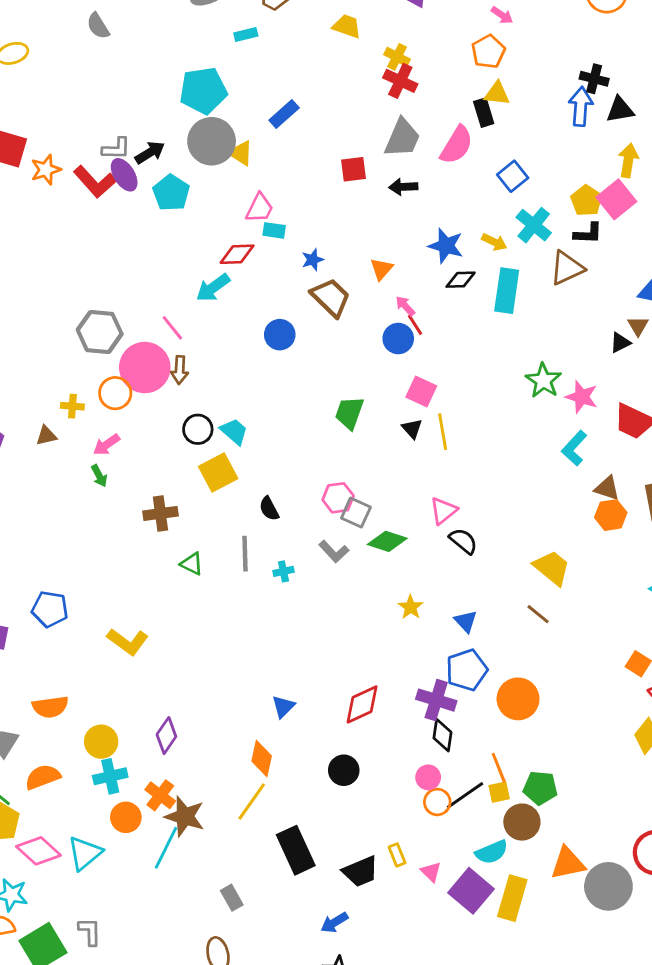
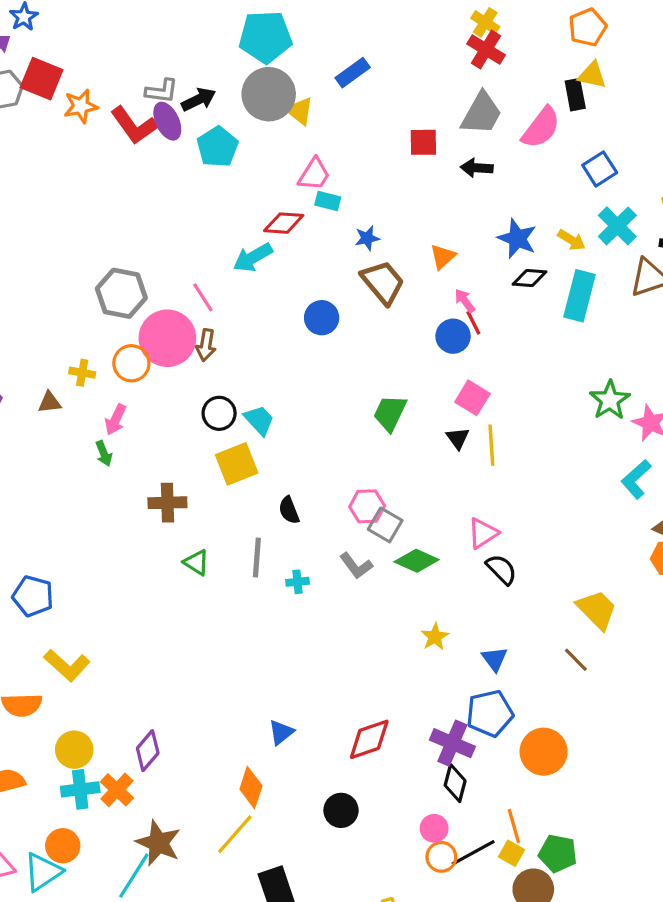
pink arrow: (106, 445) -> (116, 420), turned -36
yellow L-shape: (128, 642) -> (67, 665), moved
yellow square: (499, 792) -> (511, 853), turned 35
orange cross: (160, 795) -> (117, 790), moved
orange circle: (126, 817) -> (63, 846), moved

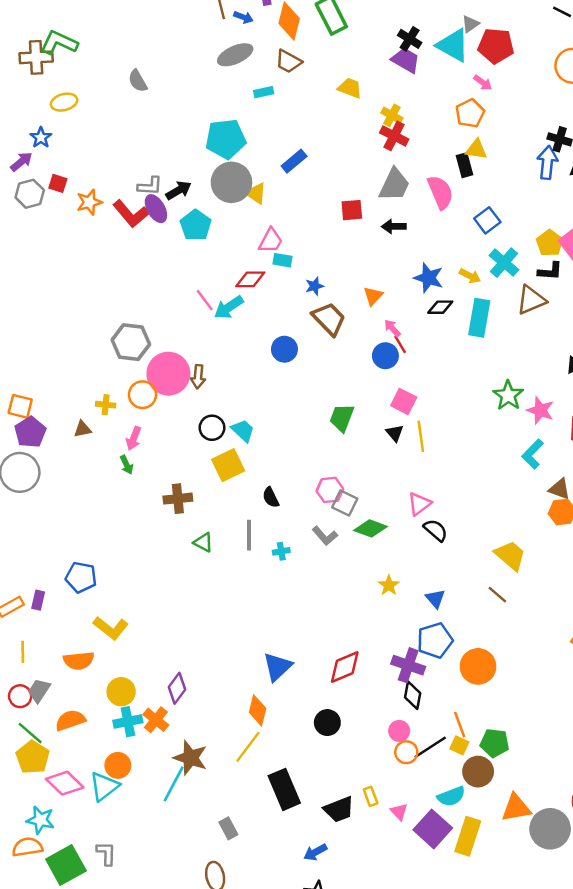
red square: (42, 79) -> (58, 183), size x0.6
pink semicircle: (541, 128) -> (440, 192), turned -56
pink line: (203, 297) -> (205, 300), moved
blue triangle: (281, 732) -> (277, 667), size x1.5

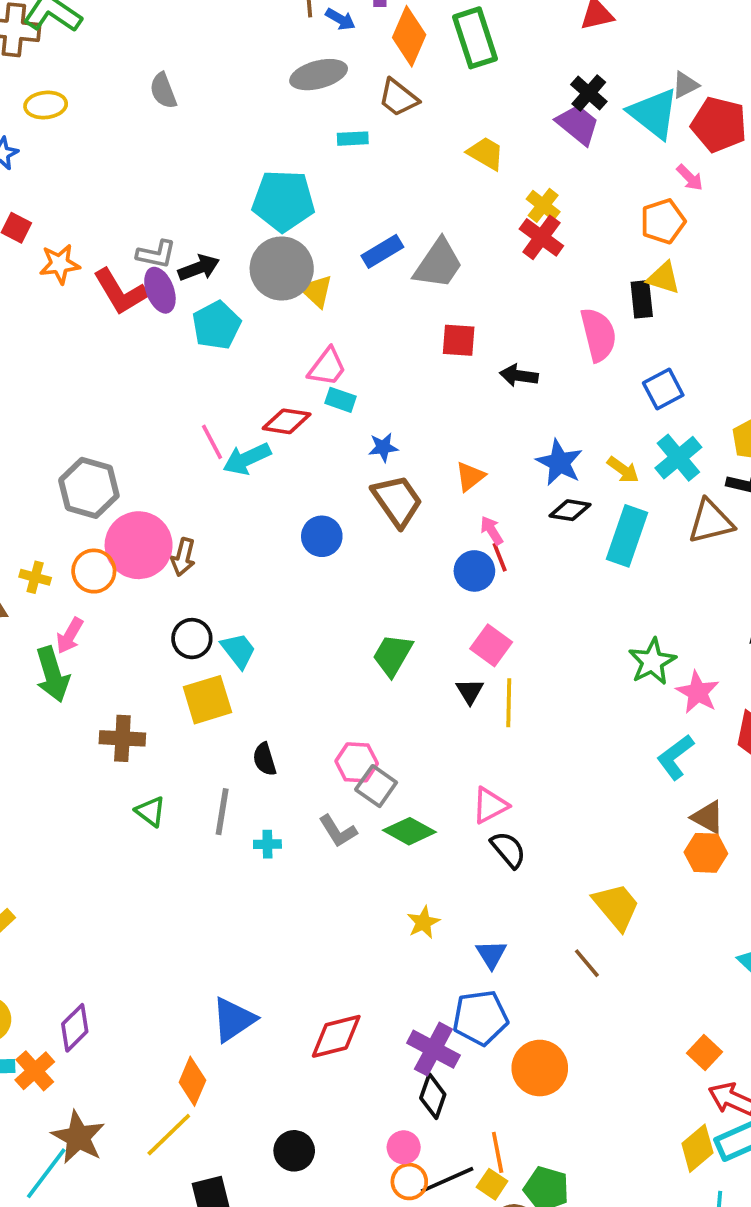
gray trapezoid: (394, 185) -> (438, 264), moved
green arrow: (127, 465) -> (52, 674), size x1.8
black circle: (327, 723) -> (294, 1151), moved

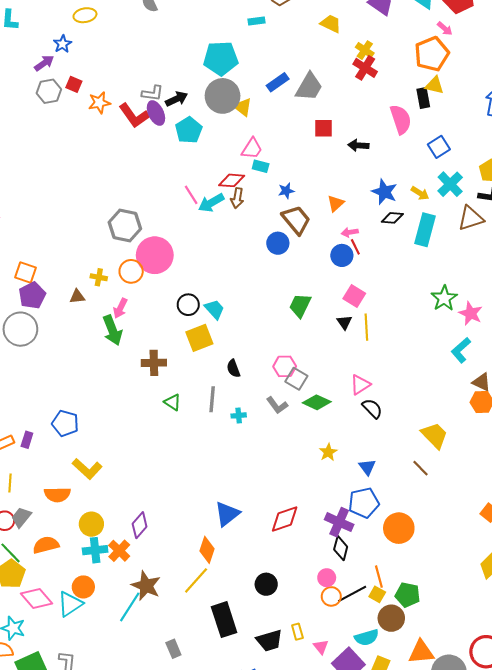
orange pentagon: (663, 221) -> (432, 54), size x1.4
pink arrow: (492, 530) -> (350, 232), turned -63
blue circle: (322, 536) -> (278, 243), moved
brown arrow: (183, 557) -> (237, 198), moved

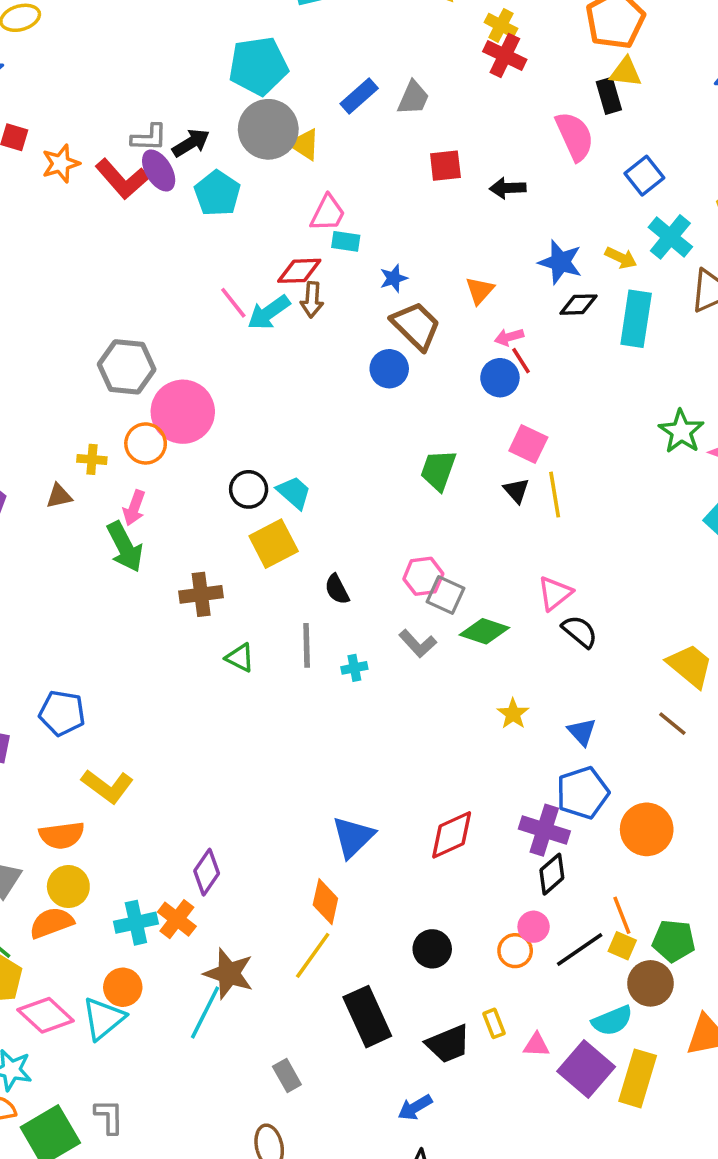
gray trapezoid: (309, 87) -> (413, 98), size x0.7
yellow circle: (91, 524) -> (68, 887), moved
black diamond: (341, 548) -> (552, 874), turned 40
orange circle: (331, 596) -> (515, 951), moved
pink triangle: (321, 647) -> (536, 1045), turned -42

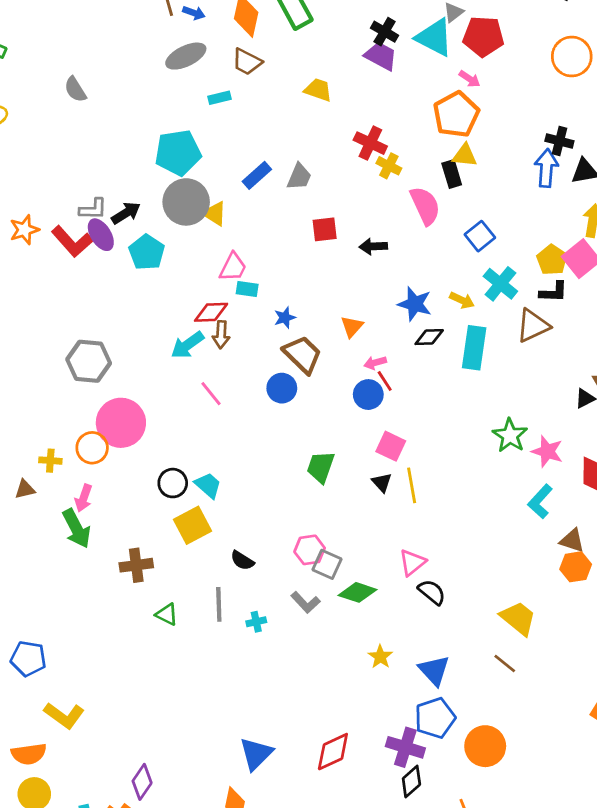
yellow cross: (501, 25) -> (389, 166), moved
pink line: (233, 303) -> (211, 394), moved
gray hexagon: (127, 367) -> (89, 361), moved
black semicircle: (337, 589) -> (242, 561), turned -30
blue triangle: (582, 732) -> (434, 670), size x1.4

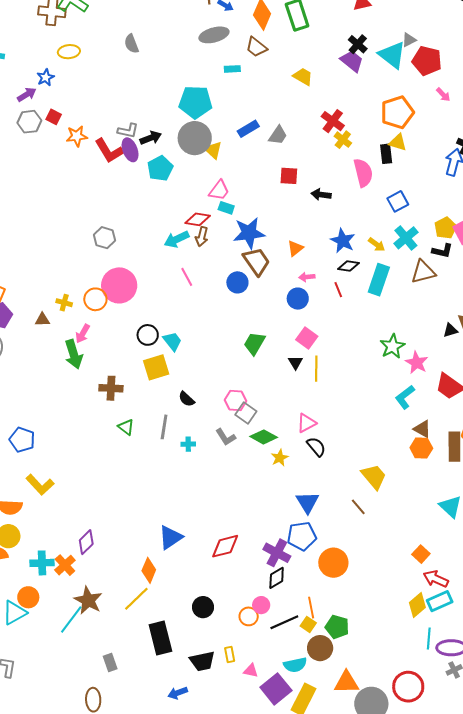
pink arrow: (470, 79) -> (443, 95), moved
blue star: (285, 318) -> (249, 233), size x2.0
gray hexagon: (89, 361) -> (105, 238), size x0.7
red line: (385, 381) -> (338, 290), moved
yellow star: (380, 657) -> (280, 458), moved

